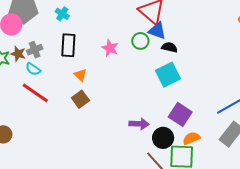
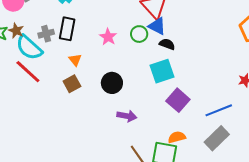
gray cross: (35, 50) -> (46, 34), moved
cyan semicircle: (33, 69) -> (29, 48), size x1.8
purple square: (180, 114) -> (178, 100), moved
black circle: (163, 138) -> (112, 83), moved

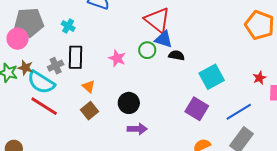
cyan square: (162, 71) -> (212, 77), moved
purple arrow: (127, 116) -> (137, 129), moved

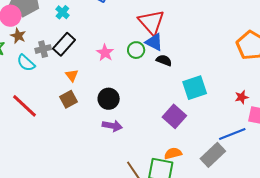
black rectangle: (75, 57) -> (64, 44), turned 30
brown star: (25, 68) -> (18, 36), moved
cyan semicircle: (41, 82) -> (26, 63), size x0.7
red line: (44, 106) -> (24, 106), moved
blue line: (239, 112) -> (232, 134), moved

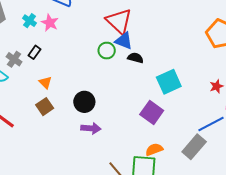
black rectangle: (64, 44) -> (34, 52), size x0.6
gray cross: (43, 49) -> (14, 59), turned -35
pink star: (105, 53) -> (50, 23), moved

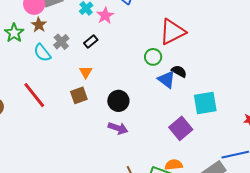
red triangle: (119, 21) -> (172, 32), turned 36
blue triangle: (124, 41) -> (167, 79), moved
black rectangle: (34, 52) -> (91, 42), moved

